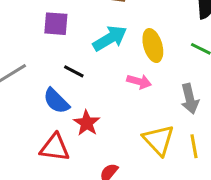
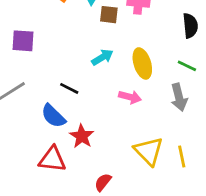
purple square: (56, 24) -> (23, 41), moved
cyan arrow: (110, 38) -> (102, 57), size x0.7
gray arrow: (190, 99) -> (179, 97), moved

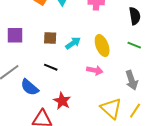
brown square: (109, 15) -> (50, 38), moved
gray arrow: (179, 97) -> (132, 80), moved
blue semicircle: (53, 116) -> (30, 87), moved
yellow line: (182, 157) -> (135, 111), turned 49

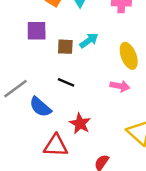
purple square: (15, 35) -> (37, 31), moved
cyan arrow: (73, 43) -> (89, 40), moved

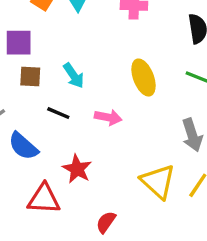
cyan arrow: (89, 40) -> (74, 76), moved, turned 90
brown square: (65, 47) -> (30, 77), moved
pink arrow: (120, 86) -> (108, 117), moved

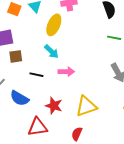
cyan arrow: (74, 76) -> (51, 51), moved
yellow ellipse: (143, 78) -> (54, 25), moved, turned 55
yellow triangle: (158, 182) -> (86, 106), moved, turned -50

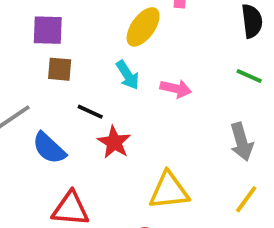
pink arrow: (66, 72) -> (176, 89), moved
red star: (54, 106) -> (114, 142), moved

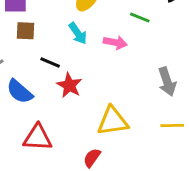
green line: (249, 76) -> (140, 18), moved
yellow line: (246, 199) -> (172, 125), turned 55

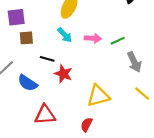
green line: (140, 18) -> (118, 41), moved, turned -40
yellow line: (172, 125) -> (142, 94), turned 49

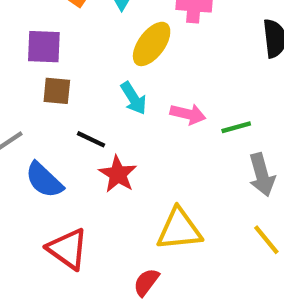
red triangle: (45, 115) -> (68, 249), turned 30

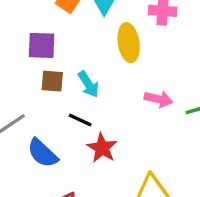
yellow ellipse: (152, 44) -> (129, 43), turned -45
cyan arrow: (134, 98) -> (89, 84), moved

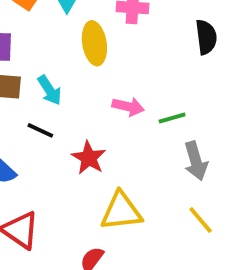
red star: (102, 148) -> (89, 158), moved

